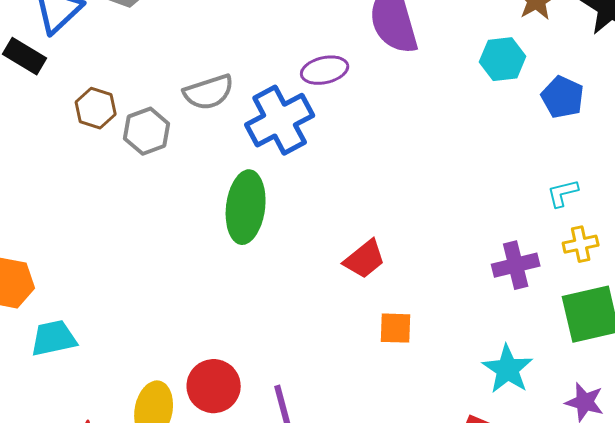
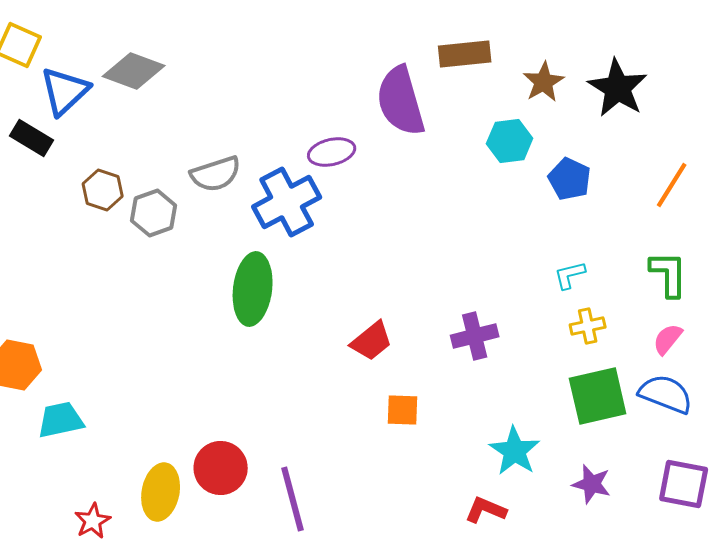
purple cross: (516, 265) -> (475, 336), moved

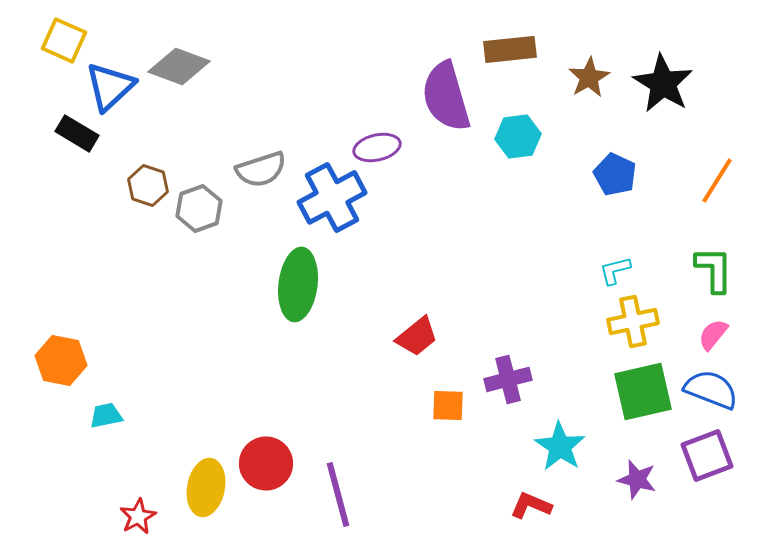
cyan hexagon: (510, 141) -> (518, 136), moved
yellow cross: (588, 326) -> (633, 321), size x1.4
purple cross: (475, 336) -> (508, 379), moved
cyan trapezoid: (61, 420) -> (106, 415), size x0.7
purple square: (684, 484) -> (707, 455), moved, turned -32

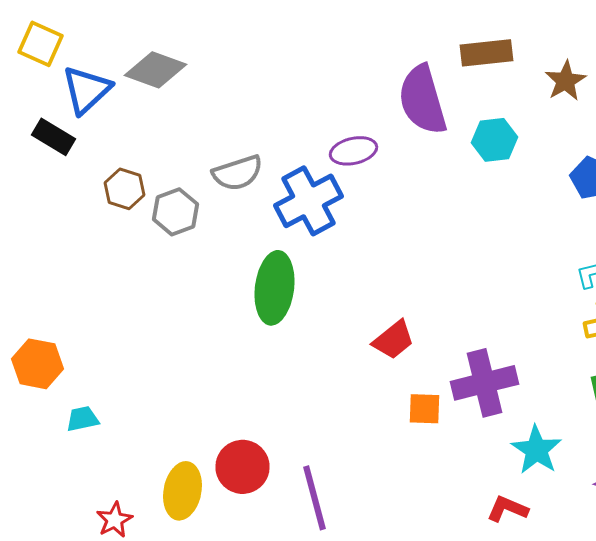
purple cross: (508, 379) -> (484, 383), size x1.4

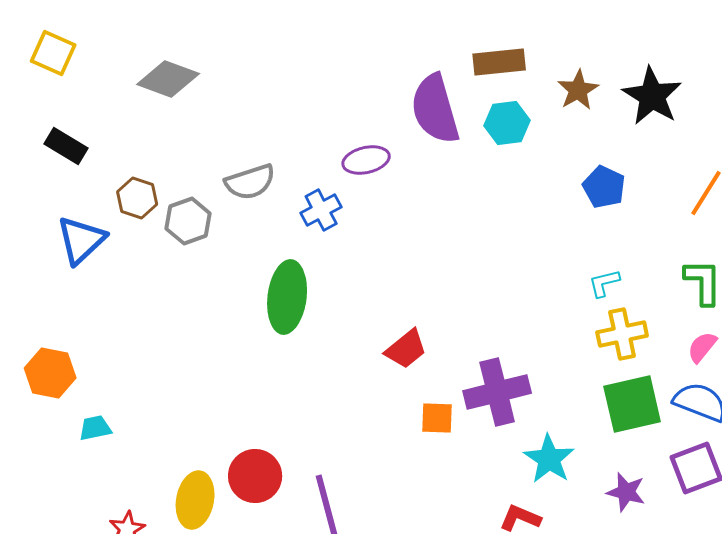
blue triangle: (86, 90) -> (81, 240), moved
cyan hexagon: (494, 140) -> (507, 123), moved
blue cross: (308, 201) -> (321, 210), size x0.6

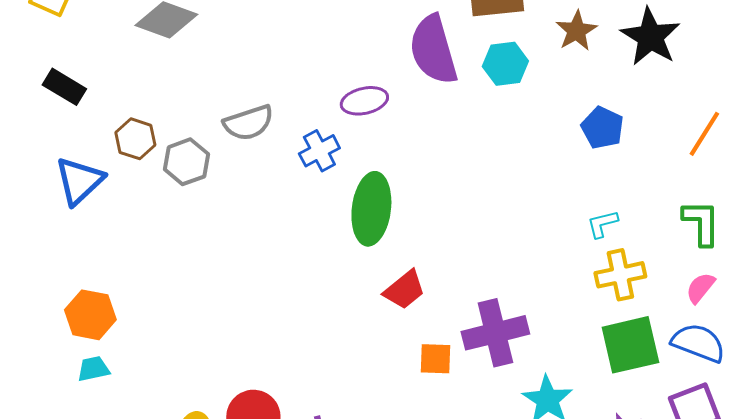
green ellipse: (287, 297) -> (371, 209), moved
orange hexagon: (50, 373) -> (90, 315), moved

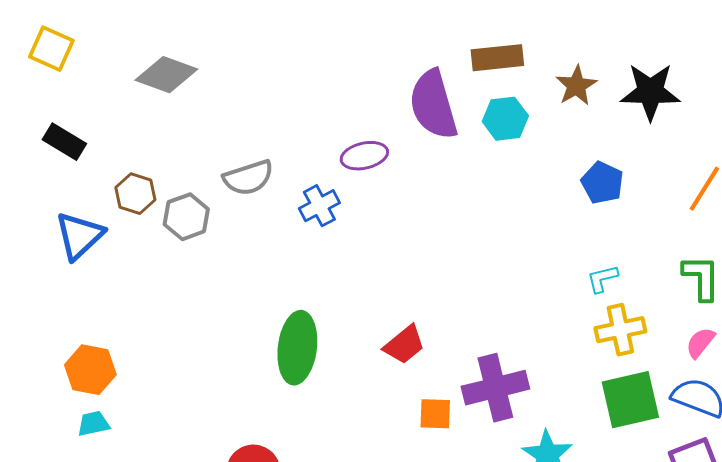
black star: (650, 37) -> (650, 92), turned -30
green ellipse: (371, 209) -> (297, 348), moved

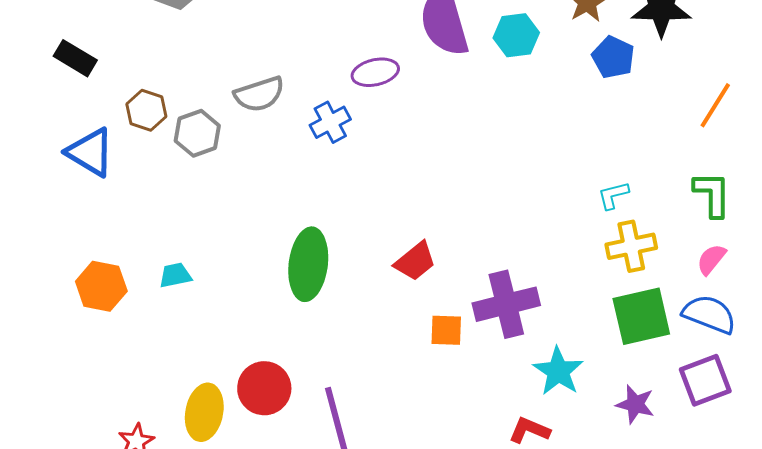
blue pentagon: (602, 183) -> (613, 57), moved
blue triangle: (79, 236) -> (90, 152), turned -46
cyan trapezoid: (93, 424) -> (175, 275), moved

